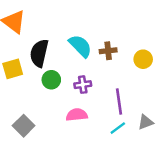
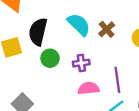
brown cross: (108, 51) -> (107, 29), turned -35
pink semicircle: (77, 115) -> (89, 88), moved

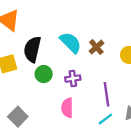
pink semicircle: (89, 88) -> (67, 108), moved, turned -84

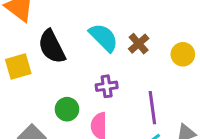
black semicircle: (32, 49) -> (52, 47), turned -40
green circle: (44, 74) -> (67, 109), moved

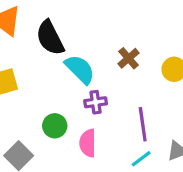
cyan semicircle: (104, 38) -> (80, 69), moved
black semicircle: (52, 47) -> (50, 38), moved

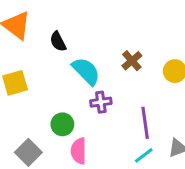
black semicircle: (50, 38) -> (58, 42), size x0.6
pink semicircle: (88, 143) -> (79, 151), moved

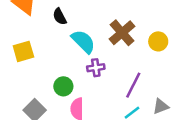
brown cross: (132, 61) -> (122, 33), size x1.5
purple line: (145, 123) -> (133, 85), turned 35

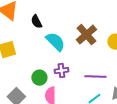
purple cross: (96, 68) -> (61, 71), moved
purple line: (133, 85) -> (95, 77), turned 65

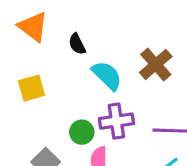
purple cross: (61, 71) -> (116, 121), size x1.5

